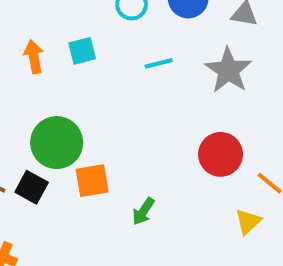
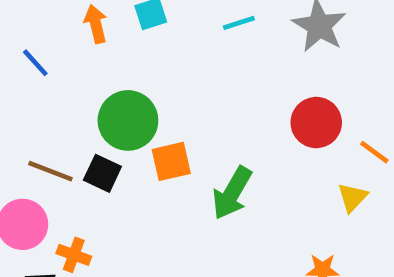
green arrow: (143, 211) -> (232, 193), size x1.6

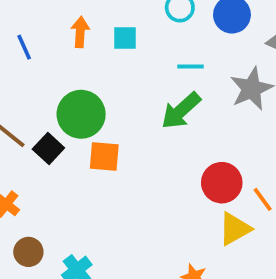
red circle: (316, 123) -> (222, 183), moved
green arrow: (232, 193) -> (181, 111), moved
yellow triangle: (352, 197) -> (235, 229), size x1.4

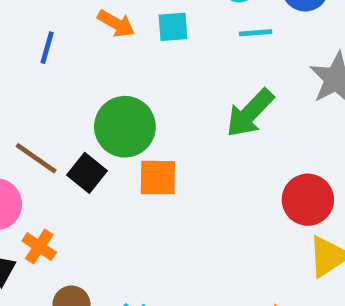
orange arrow: (80, 32) -> (116, 24), turned 120
blue line: (24, 47) -> (47, 48), turned 44
cyan line: (190, 67) -> (256, 33), moved

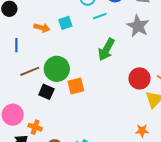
brown line: (36, 158) -> (30, 71), moved, turned -42

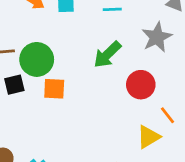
red circle: (139, 78) -> (141, 85), moved
black square: (46, 92) -> (14, 85), turned 35

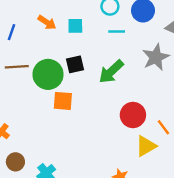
black square: (14, 85) -> (75, 64), moved
red circle: (141, 85) -> (133, 115), moved

